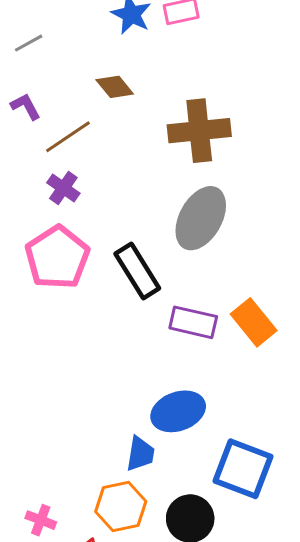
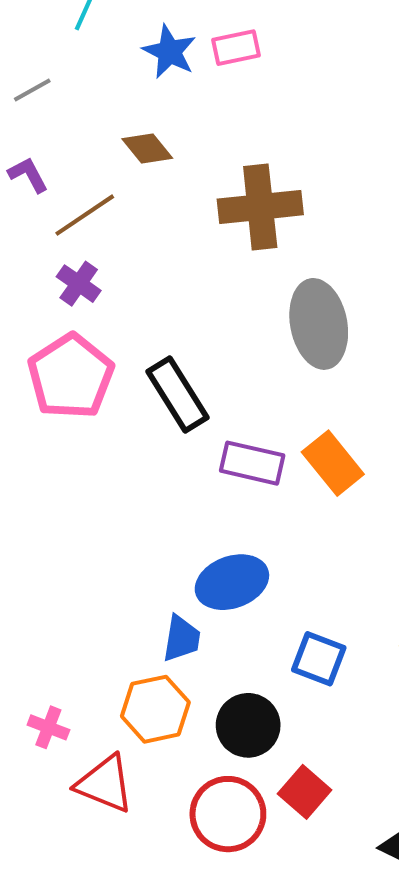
gray ellipse: (201, 218) -> (319, 324), moved, turned -40
blue square: (243, 469) -> (319, 659), size x0.7

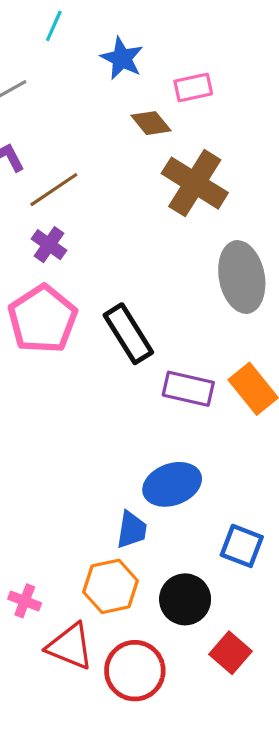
pink rectangle: (236, 48) -> (193, 87), moved
brown diamond: (147, 148) -> (151, 123), moved
brown cross: (260, 207) -> (195, 183), turned 38
red circle: (228, 814) -> (135, 671), moved

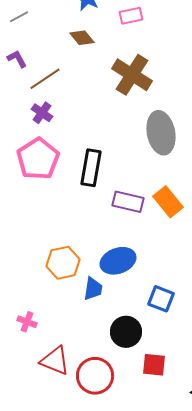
brown diamond: (151, 123) -> (82, 38), moved
black rectangle: (128, 334) -> (91, 168), turned 42
orange hexagon: (111, 586) -> (63, 263), moved
pink cross: (25, 601) -> (27, 322), moved
red square: (230, 653) -> (154, 365), turned -35

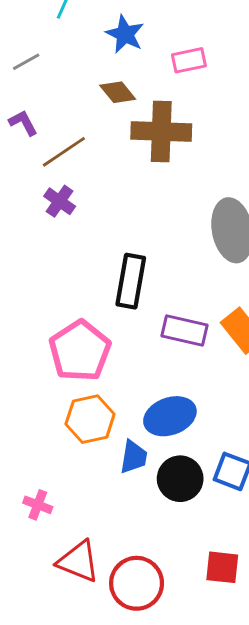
brown cross: (132, 75) -> (161, 131), moved, turned -30
pink pentagon: (38, 159) -> (80, 351), moved
black circle: (126, 332) -> (180, 479), moved

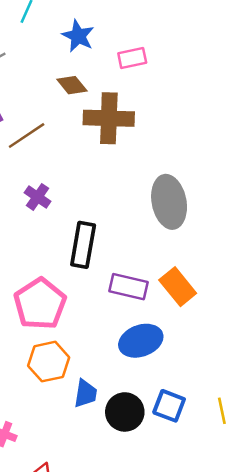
purple cross: (60, 201) -> (38, 197), moved
blue ellipse: (170, 416) -> (141, 341), moved

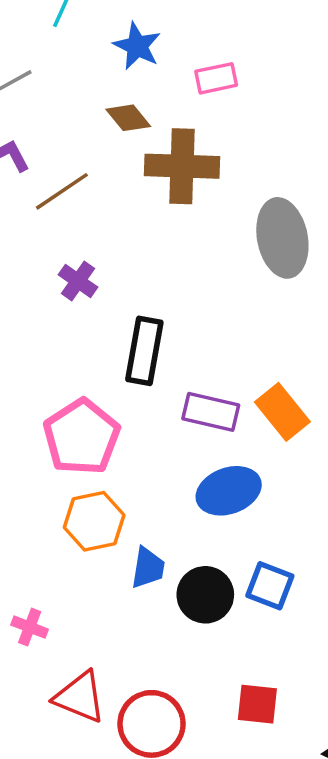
gray ellipse: (169, 202) -> (282, 238), moved

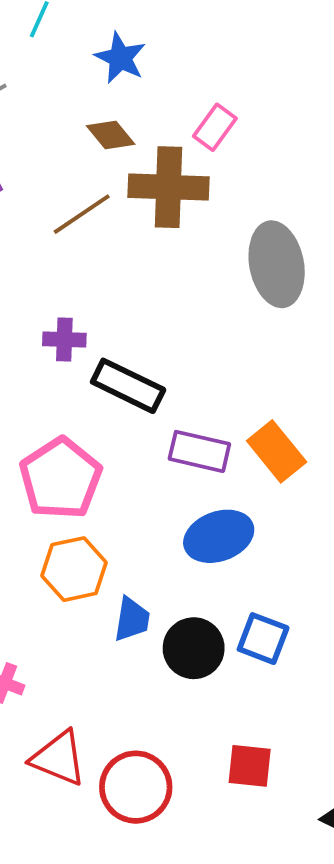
pink rectangle: (216, 78) -> (215, 127), moved, turned -42
brown line: (62, 191) -> (82, 214), moved
purple cross: (78, 281) -> (64, 340), moved, turned -33
black rectangle: (144, 351) -> (128, 386), turned -74

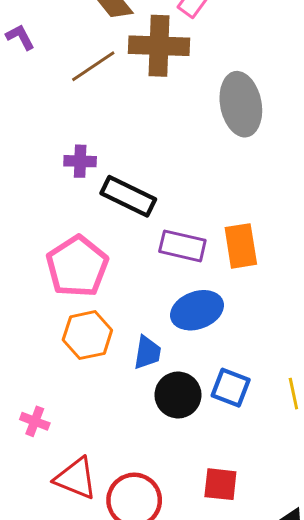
orange rectangle: (277, 451) -> (241, 246), turned 30
blue trapezoid: (132, 619) -> (147, 353), moved

